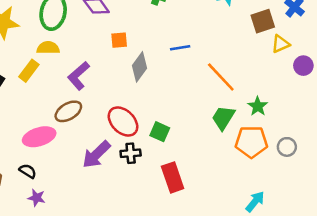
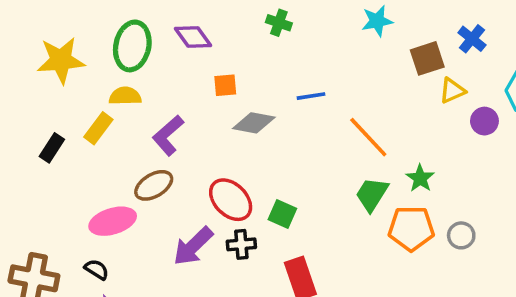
gray diamond: (139, 67) -> (254, 123), turned 64

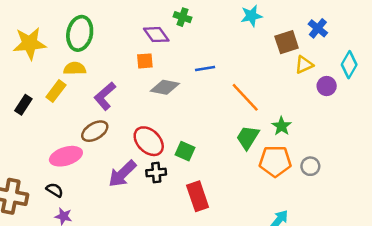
purple diamond: (193, 37) -> (156, 35), moved

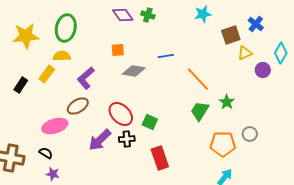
purple diamond: (156, 35) -> (123, 15), moved
orange pentagon: (275, 161) -> (223, 144), moved

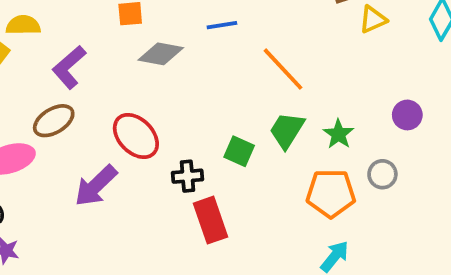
purple circle: (263, 70) -> (407, 115), moved
green star: (227, 102) -> (338, 134), moved
green square: (150, 122) -> (239, 151), moved
black cross: (127, 139) -> (188, 176), moved

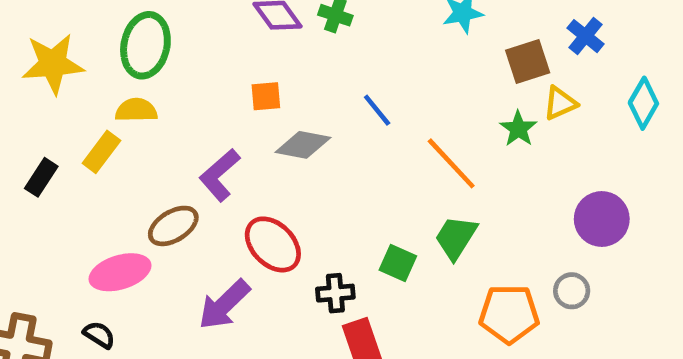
blue line: (222, 25) -> (377, 110), turned 60
purple L-shape: (69, 67) -> (220, 175), moved
purple circle: (407, 115) -> (602, 219), size x1.5
green star: (338, 134) -> (518, 129), moved

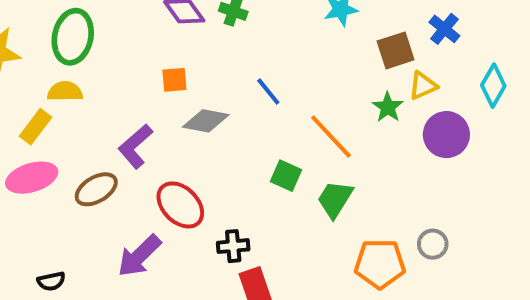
purple circle: (602, 219) -> (446, 135), moved
green square: (398, 263) -> (286, 176), moved
pink ellipse: (120, 272) -> (32, 178), moved
black semicircle: (99, 335) -> (51, 281), moved, turned 136

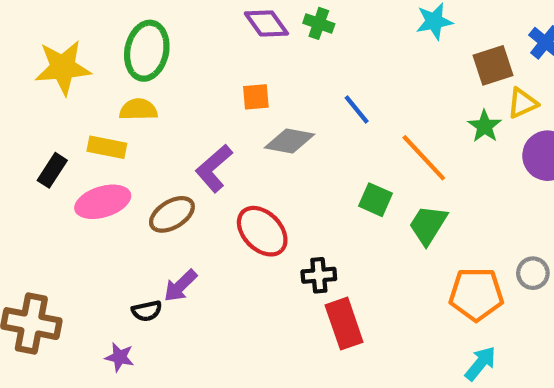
yellow rectangle: (36, 127) -> (107, 147), turned 64
purple arrow: (139, 256) -> (180, 286), moved, size x0.7
black semicircle: (51, 281) -> (147, 311), moved

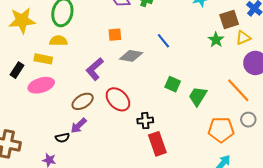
green star: (485, 126) -> (216, 40), moved
orange line: (424, 158) -> (238, 90), moved
brown ellipse: (172, 214) -> (83, 101), moved

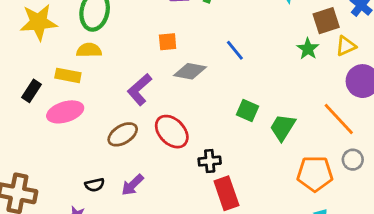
purple arrow: (79, 126) -> (132, 185), moved

